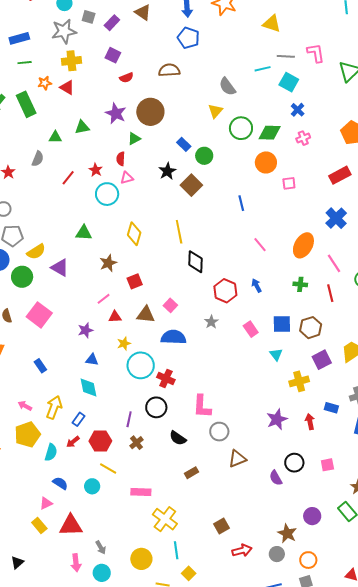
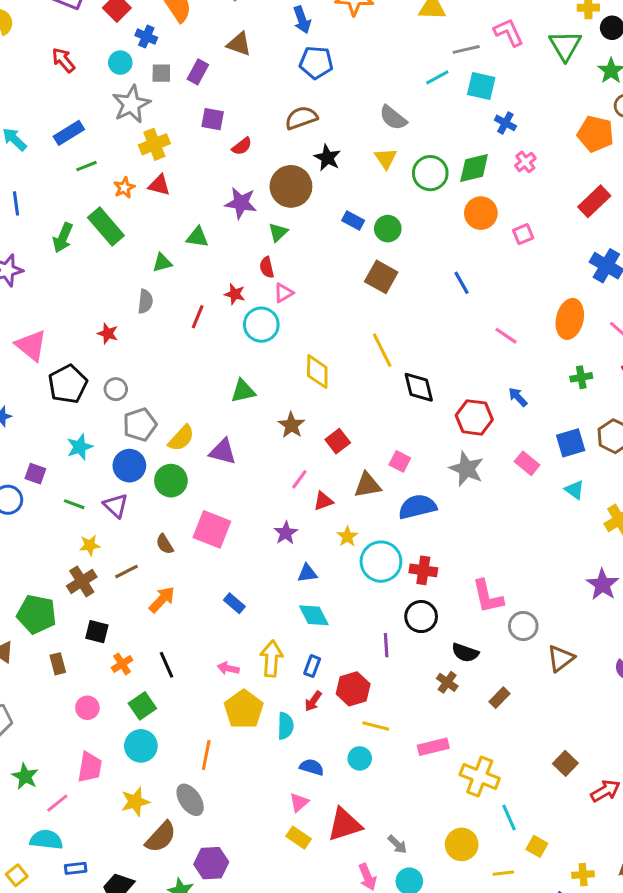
green triangle: (82, 127) -> (197, 237), turned 35
black star: (167, 171) -> (327, 158), moved
gray star: (211, 322) -> (467, 469), size x1.6
brown cross: (137, 443) -> (447, 682), moved

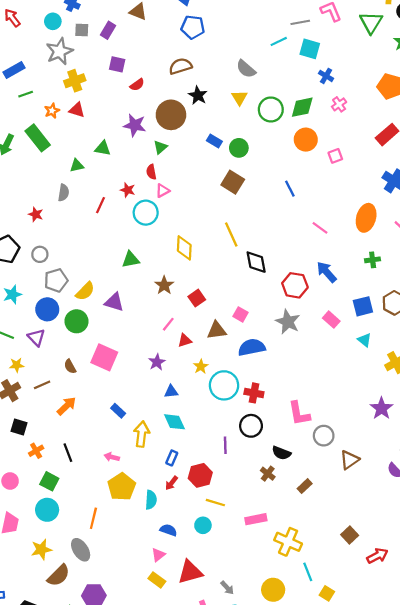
blue arrow: (518, 397) -> (327, 272), size x1.5
yellow arrow: (271, 659) -> (142, 434), moved
green square: (142, 706) -> (49, 481), turned -30

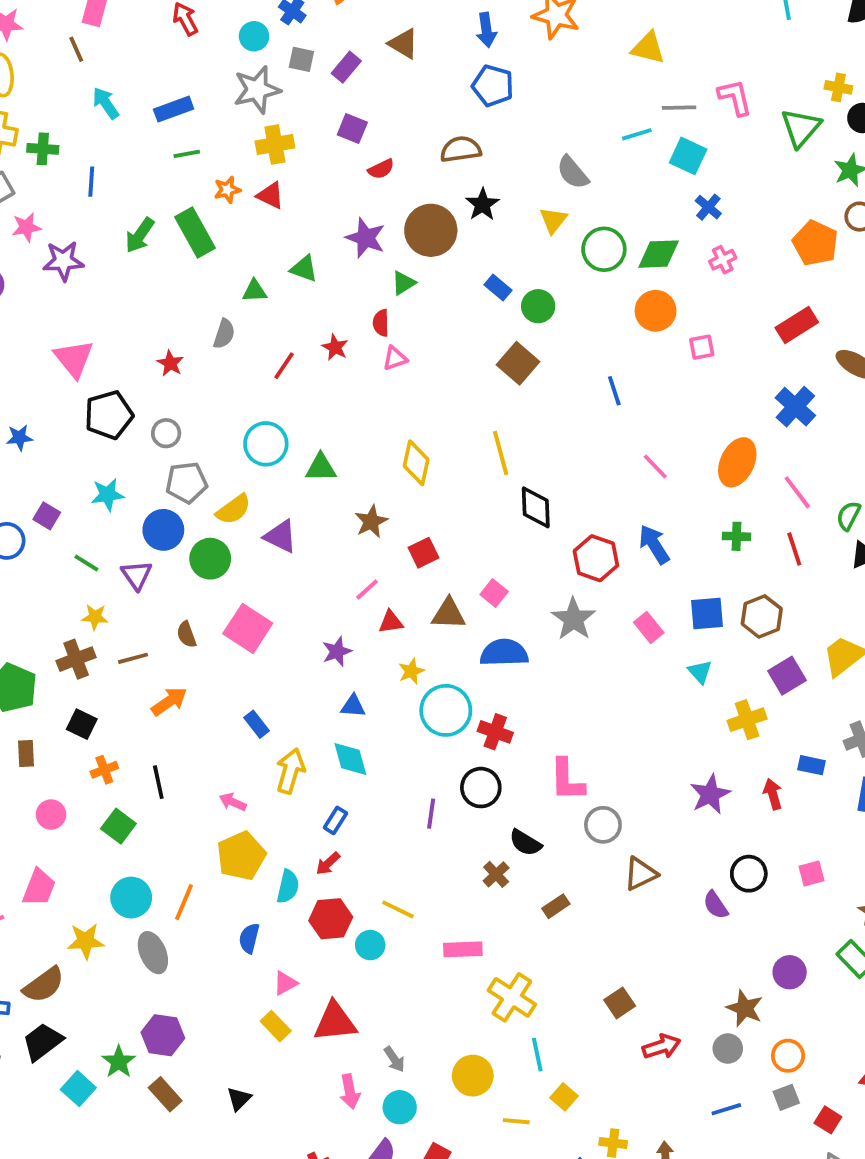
cyan circle: (146, 213) -> (266, 444), moved
red hexagon: (200, 475) -> (331, 919), moved
cyan circle: (47, 510) -> (131, 898), moved
blue semicircle: (168, 530) -> (249, 938), moved, turned -105
brown semicircle: (59, 575) -> (44, 985), moved

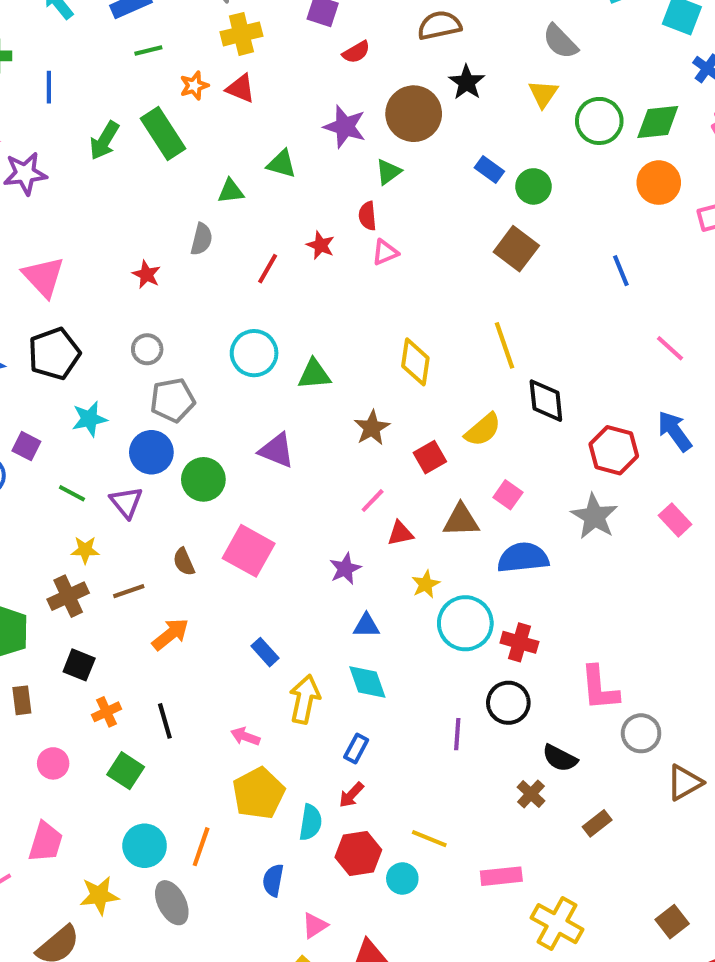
black pentagon: (109, 415) -> (54, 354), moved
yellow semicircle: (234, 509) -> (483, 430), moved

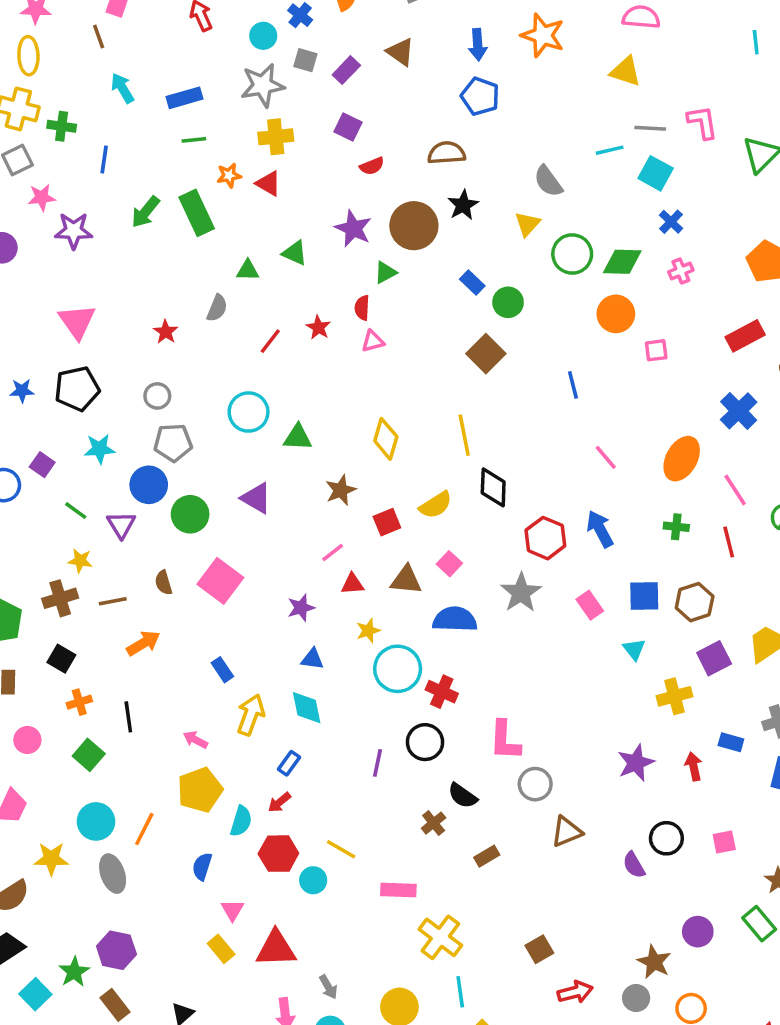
pink triangle: (315, 925) -> (232, 910), turned -35

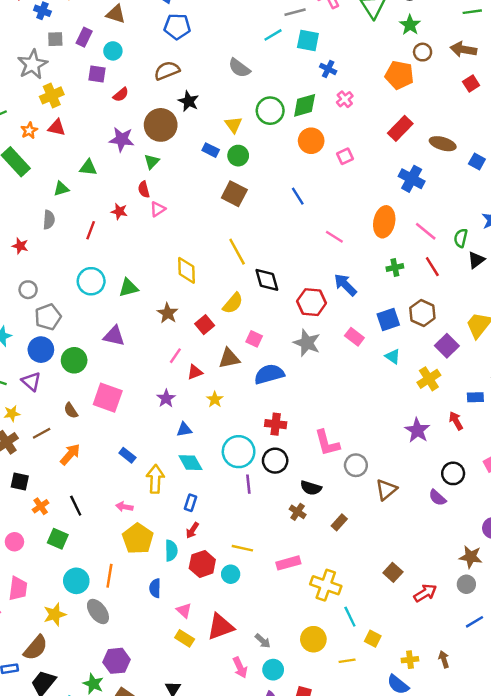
cyan circle: (263, 36) -> (113, 51), moved
yellow triangle: (527, 224) -> (233, 125), moved
cyan circle: (398, 669) -> (239, 452), moved

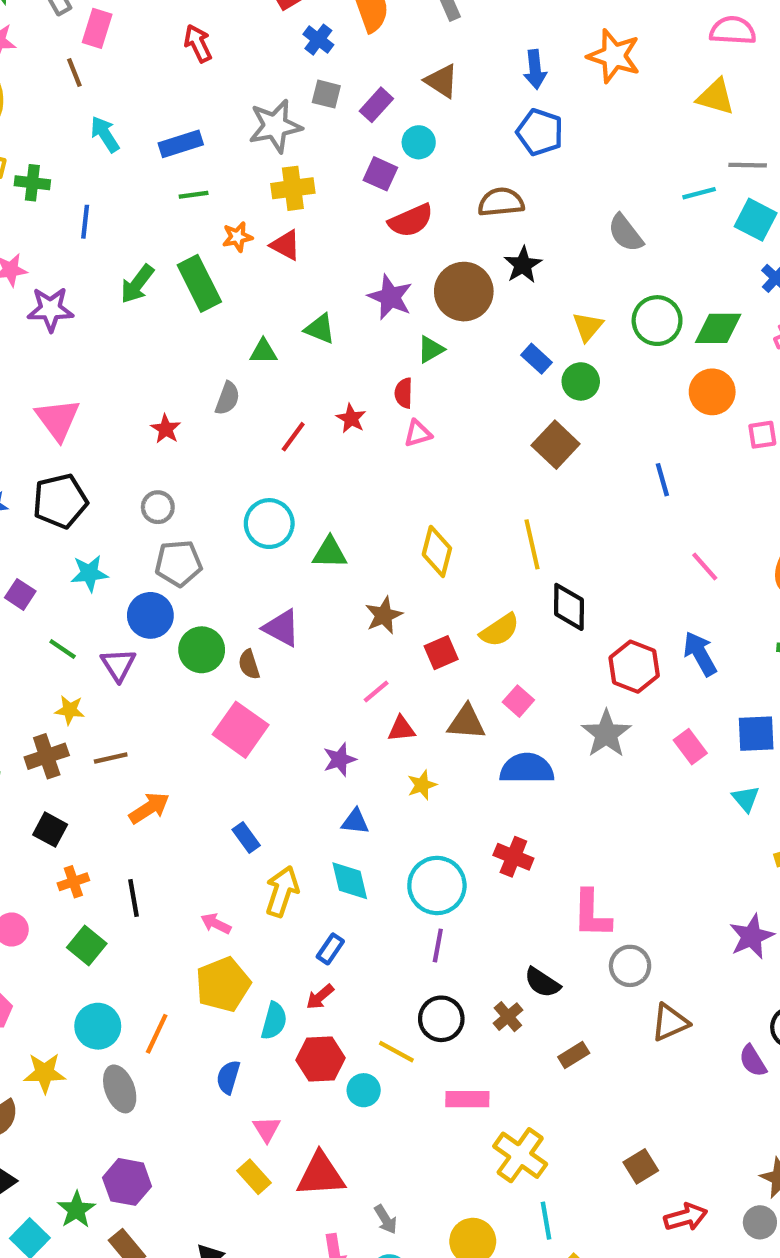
red semicircle: (121, 95) -> (411, 221), size x1.5
brown semicircle: (71, 411) -> (249, 664), moved
black circle: (275, 461) -> (441, 1019), moved

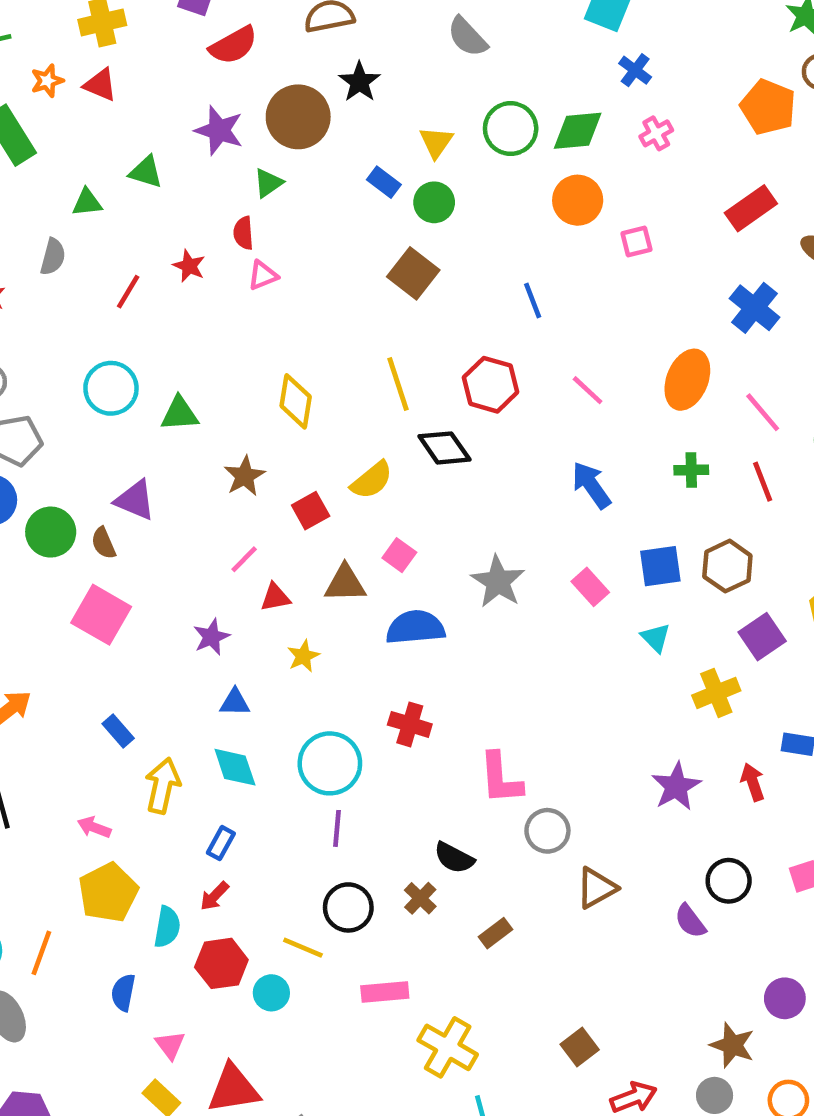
black diamond: (569, 607) -> (444, 448), turned -30
red hexagon: (634, 667) -> (491, 385), moved

